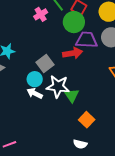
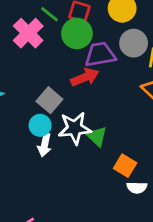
pink cross: (41, 14) -> (28, 33), size x1.5
white arrow: (35, 93) -> (45, 145), turned -91
white semicircle: (80, 144) -> (137, 188), moved

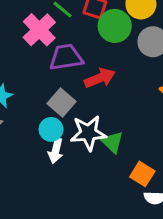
green circle: (77, 33) -> (115, 26), moved
purple trapezoid: (100, 54) -> (66, 57), moved

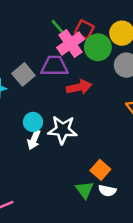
pink cross: (39, 30) -> (71, 43), moved
gray square: (61, 102) -> (23, 74), moved
green triangle: (112, 142) -> (85, 190), moved

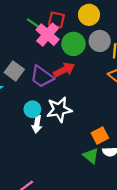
green circle: (98, 47) -> (73, 44), moved
purple trapezoid: (55, 66) -> (42, 77), moved, turned -130
orange square: (100, 170) -> (100, 136), turned 35

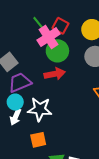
green circle: (73, 44) -> (57, 51), moved
purple trapezoid: (42, 77) -> (20, 82), moved, turned 105
orange square: (100, 136) -> (38, 140), moved

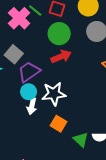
pink cross: (48, 37) -> (19, 18), moved
orange square: (38, 140) -> (58, 124), turned -35

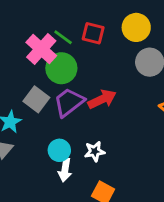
green circle: (59, 34) -> (61, 68), moved
purple trapezoid: (29, 72) -> (69, 102), moved
white star: (54, 94) -> (95, 151), size x0.6

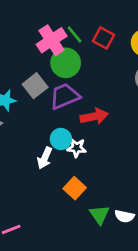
red arrow: (102, 99) -> (94, 116), moved
cyan circle: (59, 150) -> (61, 139), moved

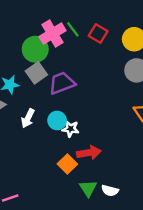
green circle: (66, 63) -> (35, 49), moved
red arrow: (94, 116) -> (89, 153), moved
white arrow: (45, 158) -> (28, 118), moved

